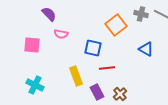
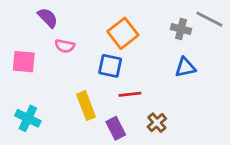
gray cross: (141, 14) -> (181, 29), moved
orange square: (116, 25) -> (123, 33), moved
blue triangle: (146, 49) -> (185, 67), turned -42
brown cross: (120, 94) -> (157, 123), moved

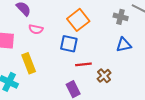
yellow rectangle: (86, 106) -> (29, 63), moved
brown cross: (157, 123) -> (104, 76), moved

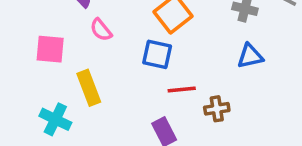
pink semicircle: (36, 29) -> (101, 30), turned 40
brown cross: (104, 76) -> (217, 109), turned 32

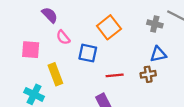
blue square: (157, 54) -> (88, 53), moved
brown cross: (217, 109) -> (148, 74), moved

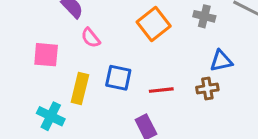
gray cross: (155, 24) -> (204, 16), moved
blue square: (88, 53) -> (118, 78), moved
yellow rectangle: (55, 74) -> (80, 89), turned 35

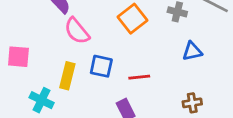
pink semicircle: (91, 38) -> (77, 31), size x1.5
pink square: (46, 55) -> (18, 57), moved
brown cross: (207, 89) -> (192, 103), moved

